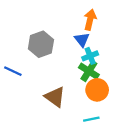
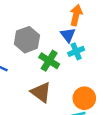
green cross: (89, 71) -> (49, 61), moved
orange circle: (97, 90) -> (84, 98), moved

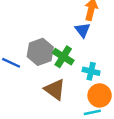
gray hexagon: (27, 40) -> (40, 52), moved
cyan cross: (76, 51) -> (91, 71), moved, turned 35

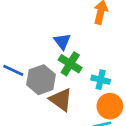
blue triangle: (83, 30) -> (62, 41), moved
gray hexagon: (40, 52) -> (41, 80), moved

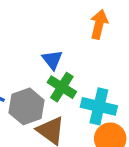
cyan cross: (101, 80) -> (99, 106), size x1.5

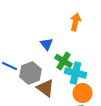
green cross: (62, 87) -> (64, 61), moved

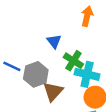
brown triangle: (46, 88) -> (53, 91), turned 36

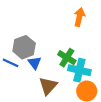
blue triangle: (54, 41) -> (35, 63), moved
gray hexagon: (36, 74) -> (24, 47), moved

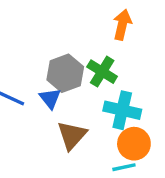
gray hexagon: (24, 47) -> (65, 73), moved
green cross: (67, 58) -> (102, 72), moved

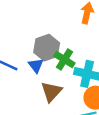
green cross: (102, 72) -> (64, 60), moved

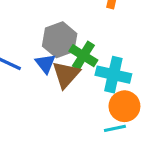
brown triangle: (51, 92) -> (66, 75), moved

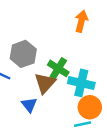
gray hexagon: (60, 40) -> (23, 54), moved
blue triangle: (45, 64) -> (29, 105), moved

